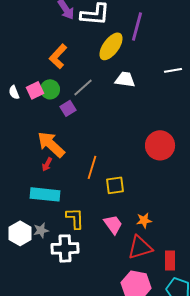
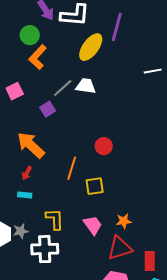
white trapezoid: (125, 79) -> (86, 86), moved
green circle: (50, 89) -> (30, 35), moved
red circle: (160, 145) -> (104, 146), moved, size x0.6
red arrow: (47, 164) -> (27, 173), moved
cyan rectangle: (45, 194) -> (25, 195), size x0.5

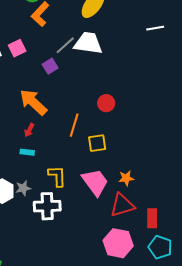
white trapezoid: (86, 86) -> (88, 43), size x1.4
pink trapezoid: (93, 225) -> (95, 182), size x1.4

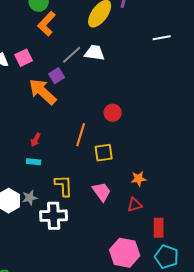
white trapezoid: (88, 43) -> (95, 53), size x0.7
orange arrow: (33, 102) -> (43, 92), moved
orange star: (126, 178) -> (139, 179), moved
pink trapezoid: (95, 182) -> (102, 192), size x0.7
red triangle: (122, 205) -> (135, 205), moved, size x0.6

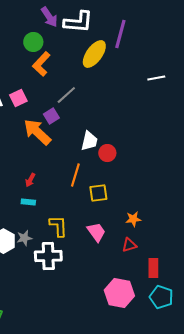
white trapezoid: (95, 53) -> (89, 141), moved, turned 95

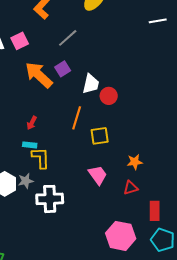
purple square: (51, 116) -> (63, 69), moved
yellow L-shape: (58, 226) -> (41, 158), moved

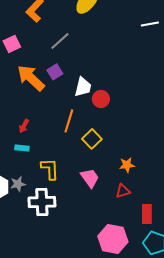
yellow square: (100, 136) -> (92, 139), turned -36
yellow L-shape: (41, 158) -> (50, 169), moved

